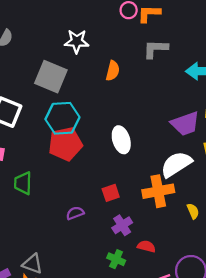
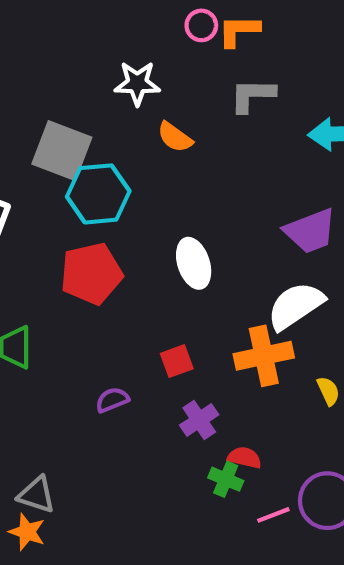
white star: (77, 41) -> (137, 83), moved
orange semicircle: (113, 71) -> (175, 137), turned 114
cyan hexagon: (62, 118) -> (98, 194), moved
green cross: (116, 259) -> (226, 479), moved

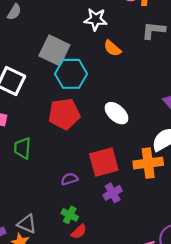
white ellipse: (194, 263) -> (116, 113), turned -35
red square: (177, 361) -> (104, 162), size x1.8
red semicircle: (244, 458) -> (79, 232), moved, turned 119
green cross: (226, 479) -> (70, 215), moved

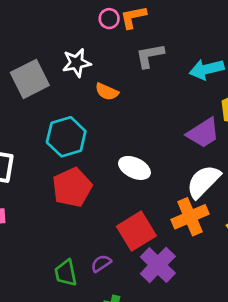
gray square: (54, 50) -> (30, 79), moved, turned -36
green trapezoid: (22, 148) -> (66, 273), moved
purple cross: (113, 193) -> (158, 265), size x1.5

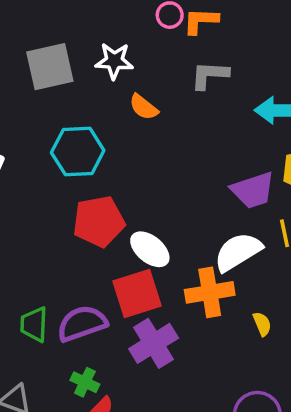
white ellipse: (134, 168) -> (150, 249), moved
red pentagon: (72, 187) -> (99, 221), moved
purple semicircle: (101, 263) -> (82, 324), size x1.8

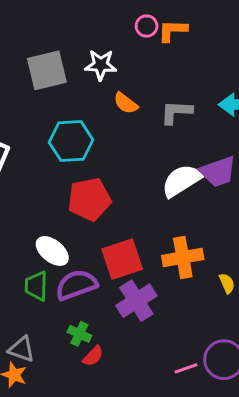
gray L-shape: (210, 75) -> (176, 112), moved
white ellipse: (150, 249) -> (52, 251), moved
white semicircle: (238, 252) -> (181, 181), moved

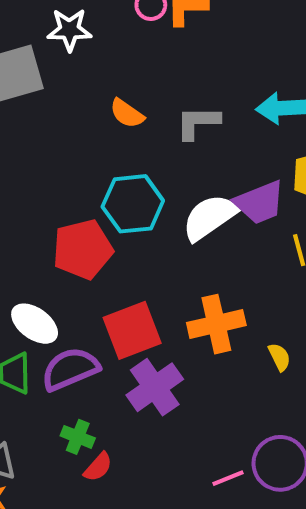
white star: (101, 65) -> (69, 30), moved
cyan hexagon: (71, 141) -> (133, 204), moved

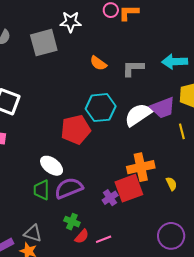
red square: (132, 330) -> (129, 188), moved
purple cross: (155, 387) -> (110, 198), size x0.6
pink line: (228, 478) -> (104, 239), moved

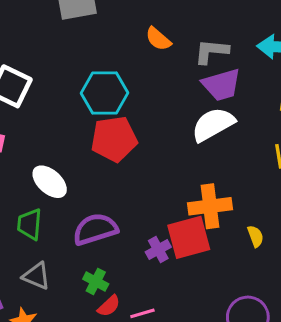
cyan hexagon: (101, 108) -> (104, 93), moved
purple trapezoid: (163, 108) -> (221, 85), moved
white ellipse: (52, 166) -> (50, 182), moved
green trapezoid: (41, 190) -> (30, 224), moved
gray triangle: (33, 233) -> (36, 276), moved

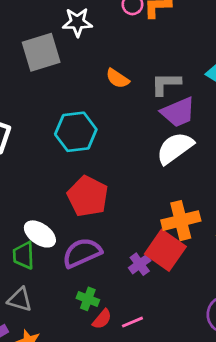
red pentagon: (114, 139) -> (88, 196), moved, turned -30
white ellipse: (50, 182) -> (40, 234), moved
red square: (189, 237) -> (165, 250), turned -33
gray triangle: (36, 276) -> (20, 300), moved

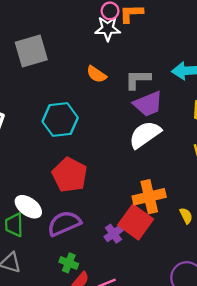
white star: (77, 22) -> (108, 29), moved

